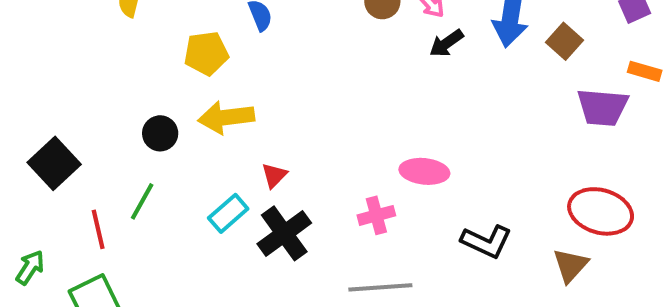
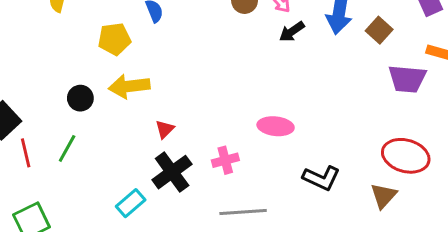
cyan rectangle: (228, 213) -> (131, 203), moved
pink cross: (376, 215) -> (225, 160), moved
red line: (98, 229) -> (26, 153), moved

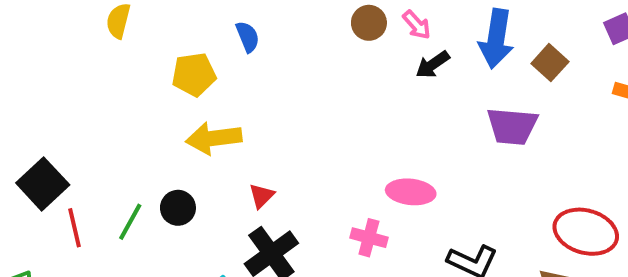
purple trapezoid: (407, 79) -> (512, 126), moved
black circle: (80, 98) -> (178, 208), moved
pink cross: (225, 160) -> (369, 238), moved, turned 30

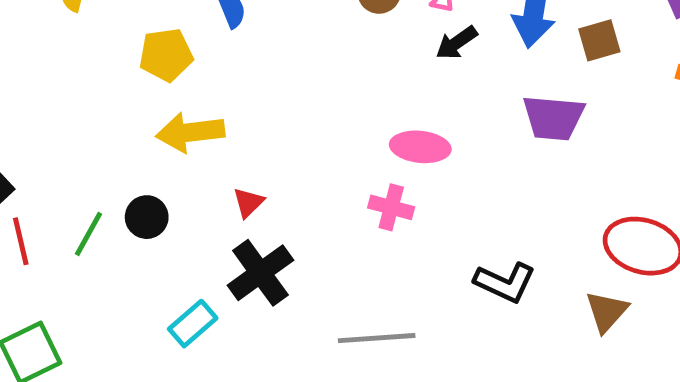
brown square: (550, 63) -> (599, 40), turned 32
pink ellipse: (411, 192) -> (420, 147), moved
pink cross: (369, 238) -> (391, 207), moved

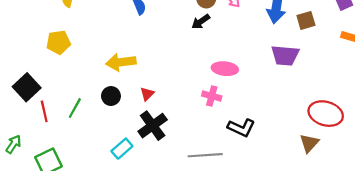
black arrow: (457, 43) -> (201, 22), moved
yellow pentagon: (166, 55) -> (58, 42), moved
black circle: (147, 217) -> (111, 96), moved
black L-shape: (505, 282) -> (241, 128), moved

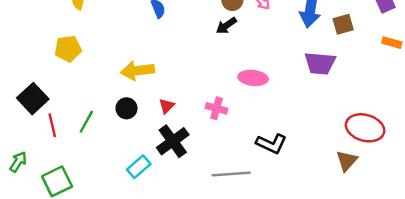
pink cross: (212, 96) -> (217, 108), moved

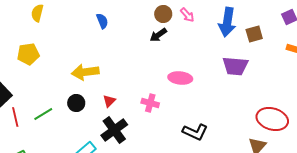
green line: (86, 122) -> (43, 114), turned 30

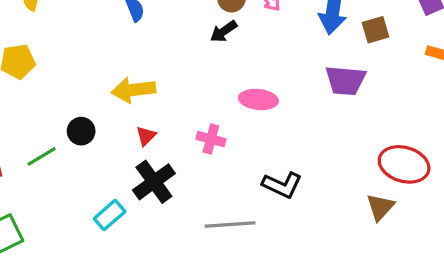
yellow arrow: (85, 72) -> (133, 90), moved
black circle: (76, 103) -> (81, 131), moved

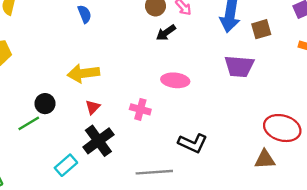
black arrow: (224, 31) -> (166, 33), moved
green line: (42, 156) -> (29, 123), moved
brown triangle: (380, 207) -> (265, 159), turned 45

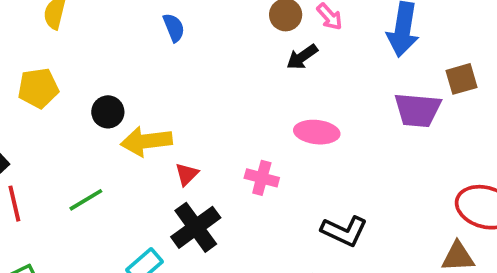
brown square: (261, 29) -> (461, 79), moved
yellow arrow: (83, 73) -> (146, 141), moved
black circle: (45, 104) -> (108, 112), moved

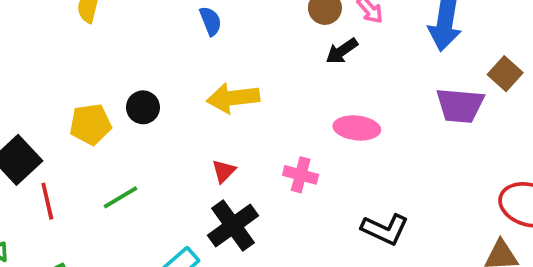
brown square: (461, 79) -> (505, 74), turned -32
yellow pentagon: (38, 88) -> (90, 124), moved
yellow arrow: (146, 141) -> (233, 98), moved

